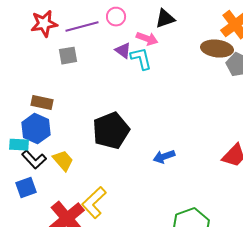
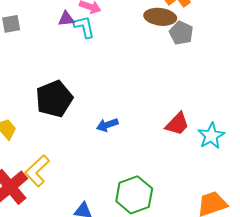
purple triangle: (123, 51) -> (66, 19), turned -42

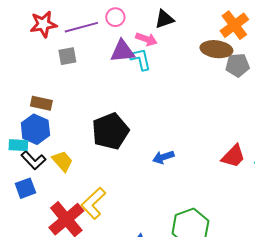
purple triangle: (66, 19) -> (122, 51), size x1.5
gray pentagon: (181, 33) -> (237, 65), turned -30

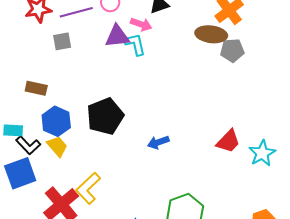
blue hexagon: (35, 129) -> (56, 121), moved
blue square: (25, 188) -> (20, 173), size x1.5

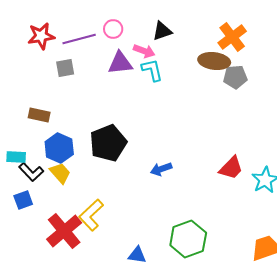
cyan L-shape: (135, 44) -> (152, 70), moved
blue square: (20, 173) -> (23, 200), size x0.6

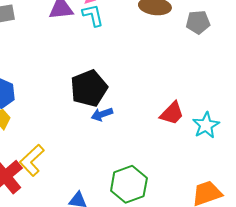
gray pentagon: (235, 77) -> (198, 22), moved
black pentagon: (108, 143) -> (89, 88), moved

